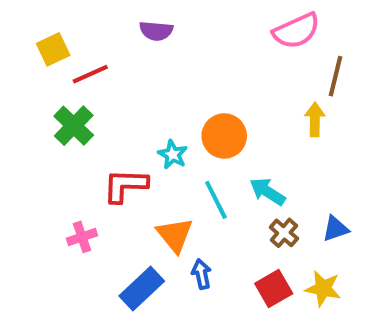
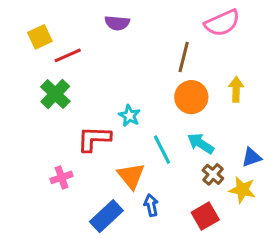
brown line: (335, 76) -> (184, 57), moved
orange circle: (224, 136) -> (191, 97), moved
blue triangle: (335, 229) -> (252, 157), moved
yellow star: (323, 288) -> (242, 190), moved

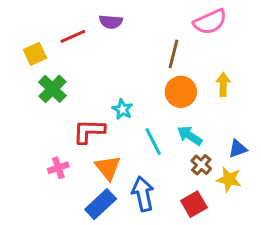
yellow square: (40, 37) -> (35, 54), moved
red line: (68, 55) -> (73, 36), moved
orange triangle: (131, 176) -> (108, 168), moved
blue arrow: (151, 205) -> (143, 194), size x1.6

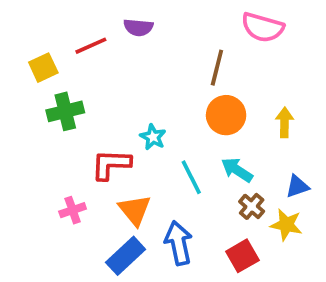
pink semicircle: (210, 22) -> (263, 27), turned 40
yellow arrow: (223, 85) -> (285, 122), moved
green cross: (52, 89) -> (65, 111), turned 32

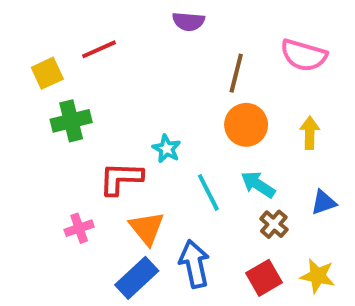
purple semicircle: (138, 27) -> (188, 21), moved
pink semicircle: (263, 27) -> (304, 55), moved
yellow star: (286, 225) -> (318, 276), moved

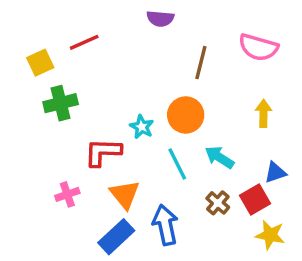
orange circle: (246, 125) -> (186, 115), moved
brown cross: (274, 224) -> (218, 203), moved
red square: (264, 278) -> (255, 200), moved

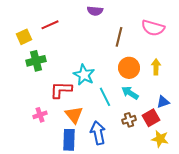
orange circle: (186, 115) -> (129, 68), moved
cyan star: (142, 127) -> (84, 75), size x1.5
brown cross: (218, 203) -> (129, 120), turned 32
blue rectangle: (116, 237) -> (69, 140), turned -45

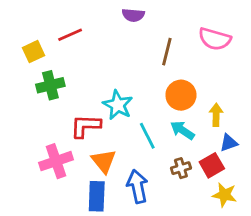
yellow arrow: (156, 67) -> (216, 115), moved
pink cross: (40, 115) -> (56, 161), size x1.6

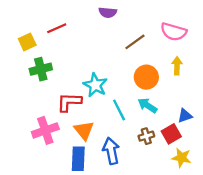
brown line: (167, 52) -> (135, 42), turned 40
yellow arrow: (216, 115) -> (177, 66), moved

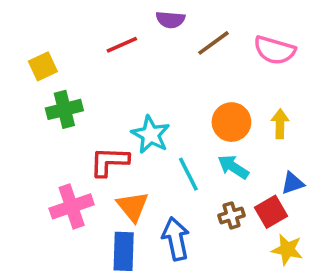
red line: (57, 28) -> (122, 45), moved
brown line: (135, 42) -> (214, 43), moved
yellow arrow: (177, 66) -> (280, 124), moved

